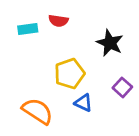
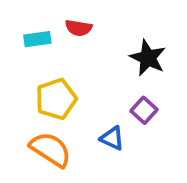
yellow pentagon: (70, 74) -> (56, 99), moved
purple square: (122, 87) -> (144, 110), moved

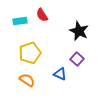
red semicircle: (79, 28) -> (42, 15), turned 48
orange semicircle: (50, 149) -> (27, 80), size x0.7

